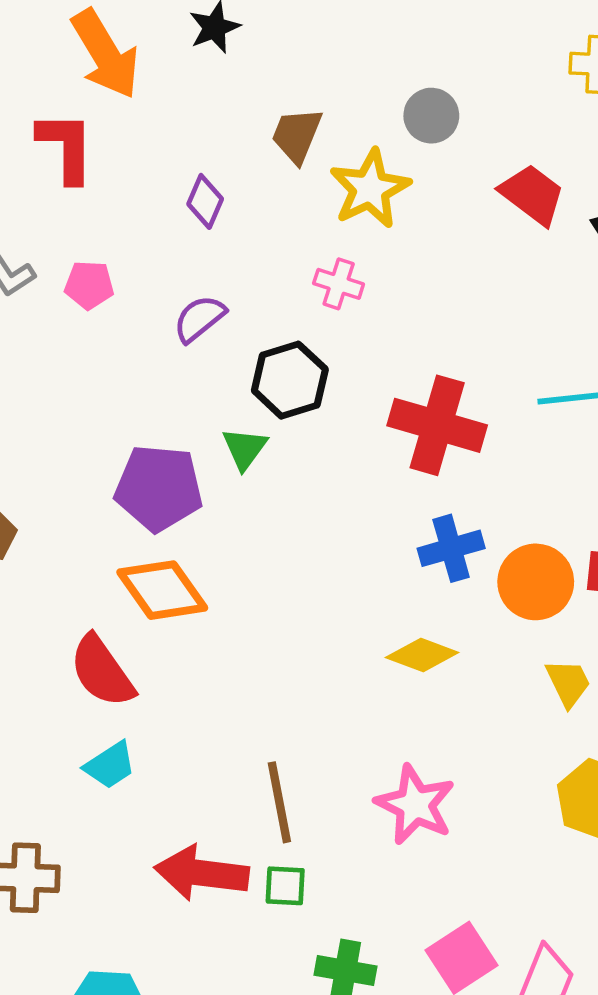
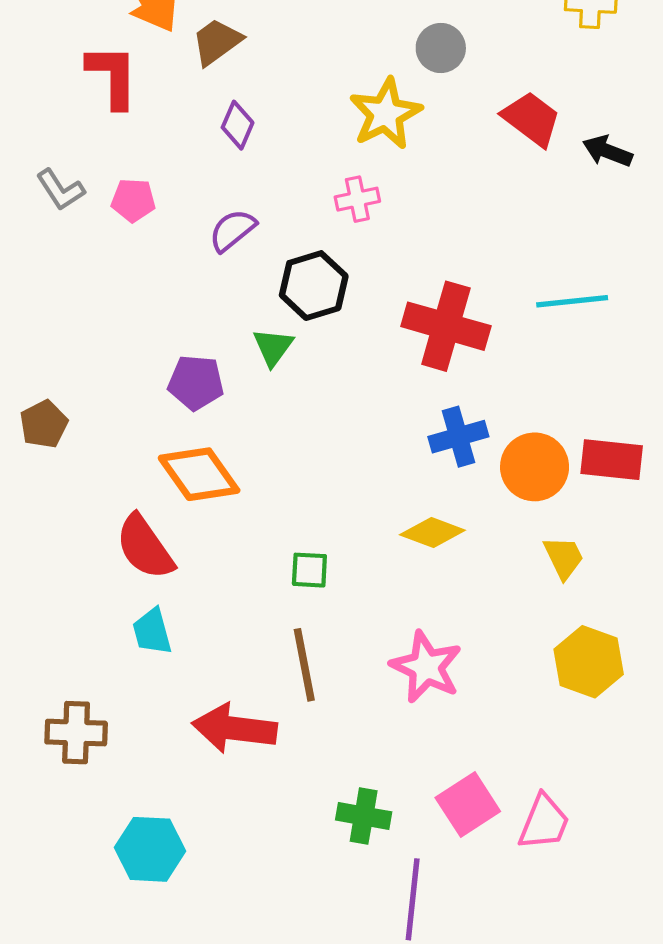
brown trapezoid: (297, 135) -> (217, 42), moved, turned 32
pink cross: (339, 284) -> (357, 199), turned -30
purple pentagon: (159, 488) -> (196, 382), size x0.7
cyan trapezoid: (110, 765) -> (152, 632), turned 108
green square: (285, 886) -> (309, 570), moved

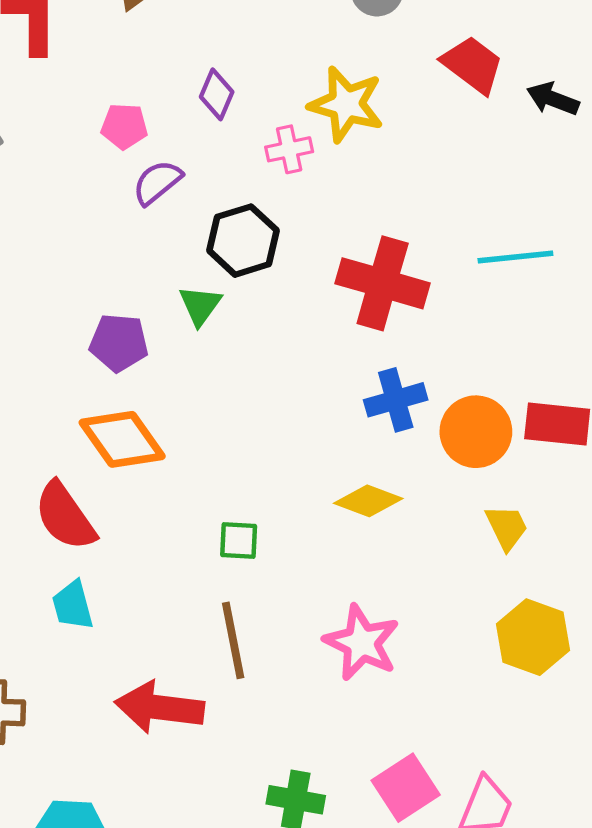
yellow star: (386, 114) -> (346, 104), moved, turned -30
purple diamond: (238, 125) -> (217, 94), moved
pink pentagon: (133, 200) -> (124, 126), moved

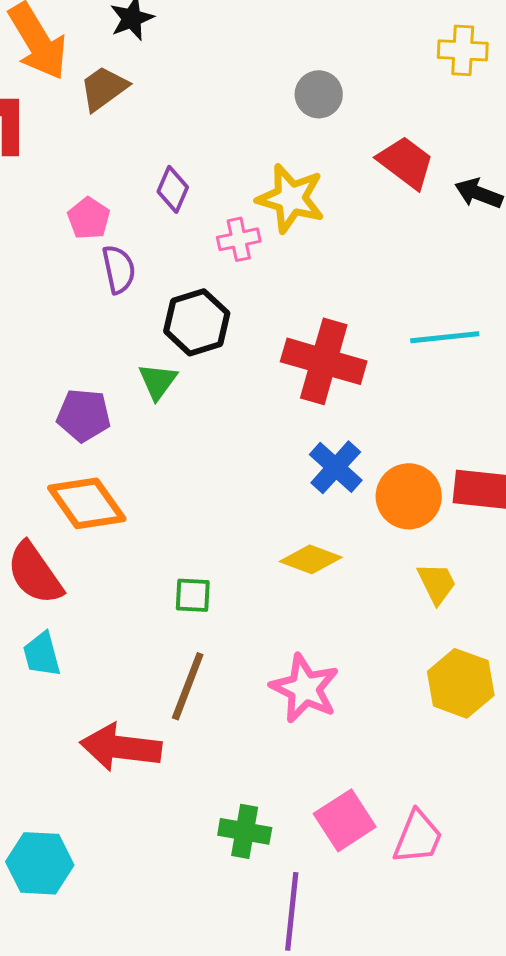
pink pentagon: (124, 126) -> (89, 218), turned 30
purple semicircle: (157, 182) -> (119, 269), turned 117
blue cross: (396, 400) -> (336, 467), turned -32
brown line: (233, 640) -> (188, 686), turned 32

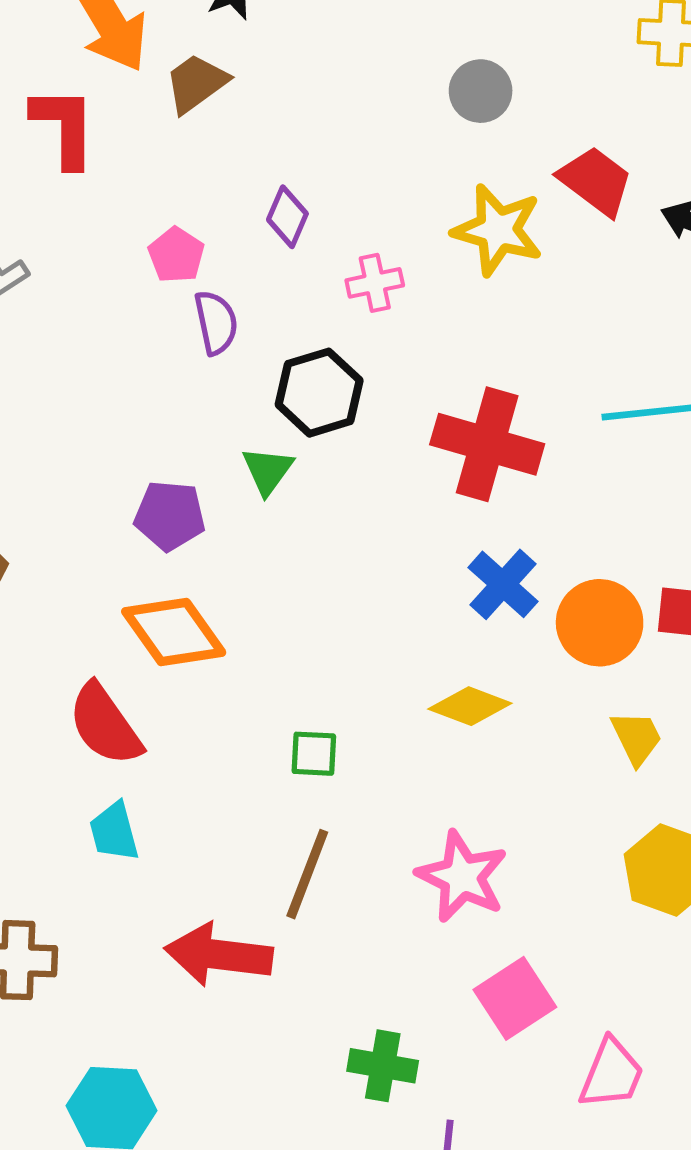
yellow star: (291, 198) -> (498, 230), moved
pink square: (345, 820) -> (515, 998), moved

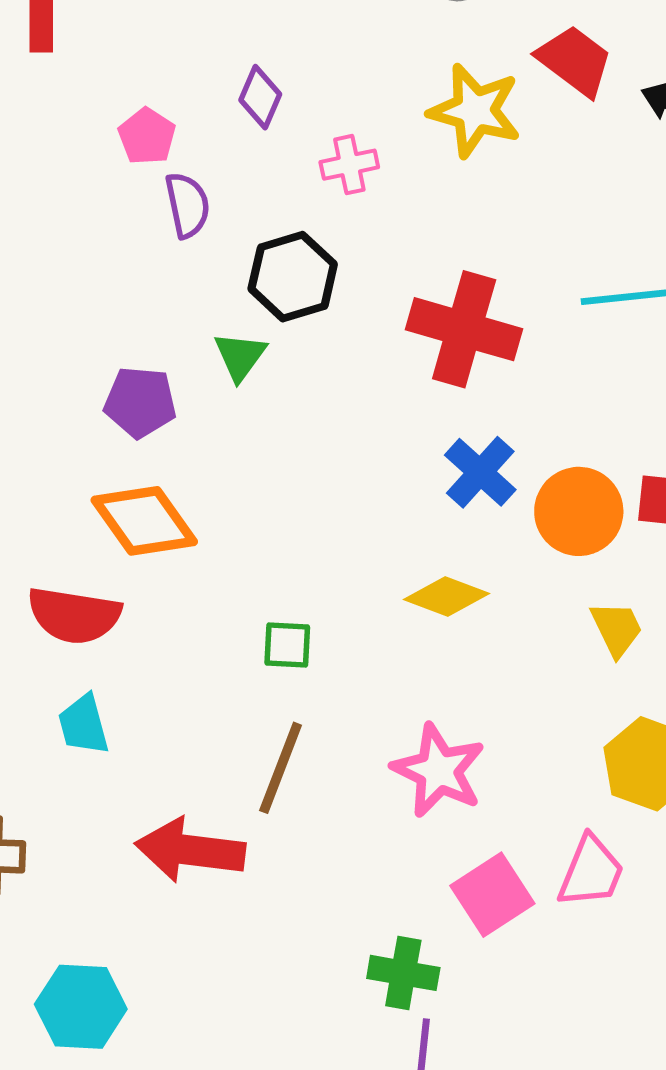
red semicircle: (105, 725) -> (74, 615), turned -46
green cross: (383, 1066) -> (403, 973), moved
pink trapezoid: (611, 1074) -> (591, 872), moved

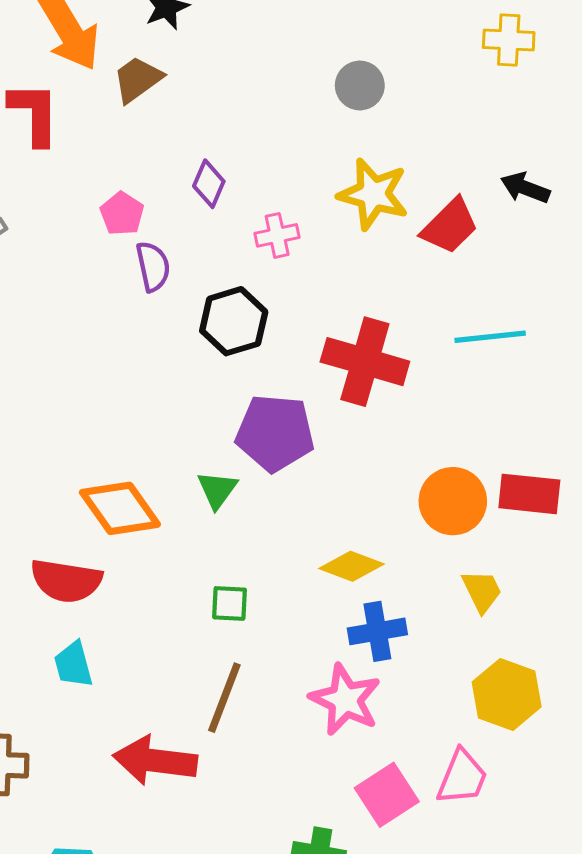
red trapezoid: (575, 61) -> (450, 226), moved, turned 98
green triangle: (240, 356) -> (217, 490), moved
purple pentagon: (140, 402) -> (275, 433), moved, size x1.4
blue cross: (480, 472) -> (377, 631), moved, turned 38

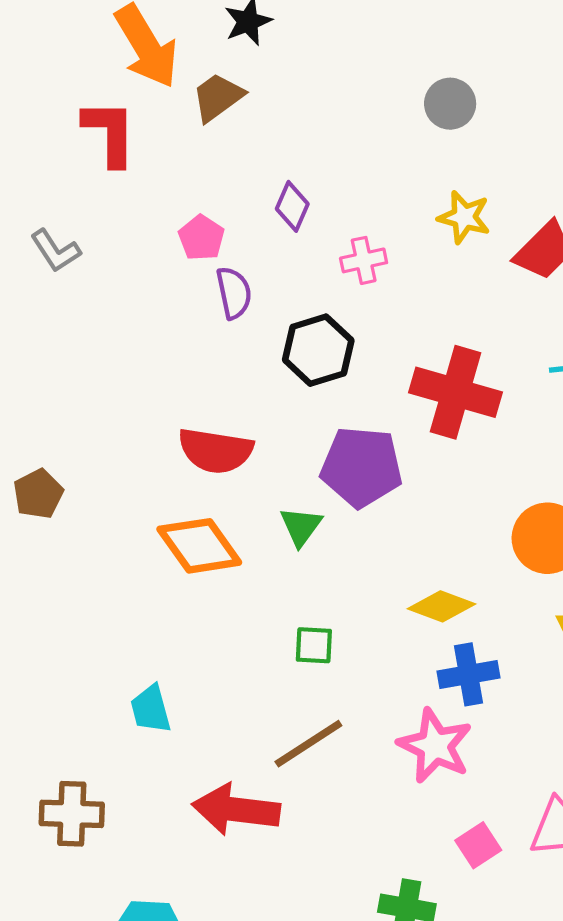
yellow star: (373, 194) -> (464, 217), size x0.7
red semicircle: (66, 581) -> (216, 451), moved
brown line: (224, 698) -> (308, 744), turned 36
pink square: (387, 795) -> (478, 845), size x0.7

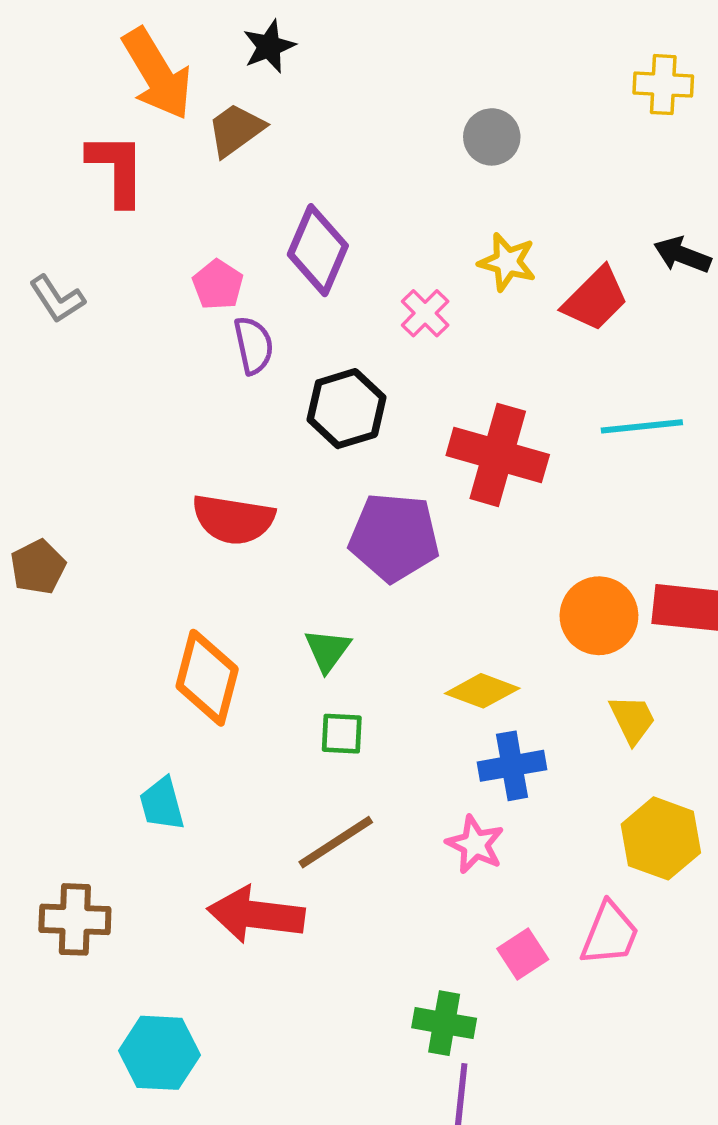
purple diamond: (292, 206) -> (318, 250), size x1.6
pink cross: (364, 260) -> (425, 313), moved, turned -33
green triangle: (301, 526) -> (327, 650), moved
orange diamond: (199, 546) -> (207, 678), moved, turned 50
pink star: (435, 746) -> (475, 844), size x0.7

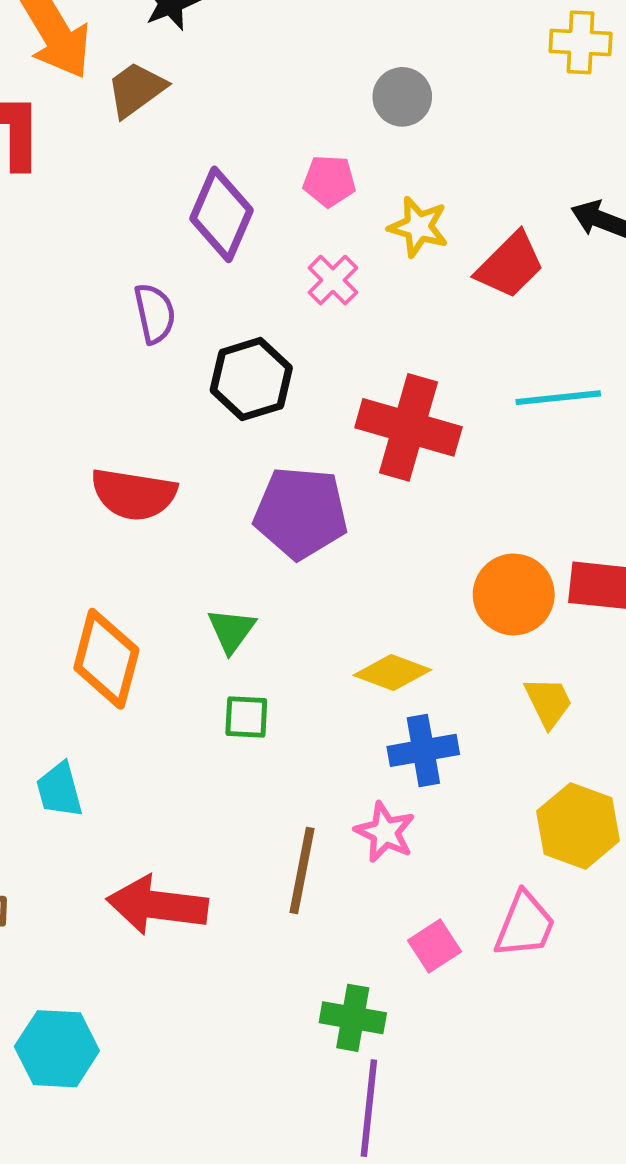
pink pentagon: (218, 285) -> (329, 181), moved, turned -30
brown line: (336, 842) -> (302, 870), moved, turned -46

